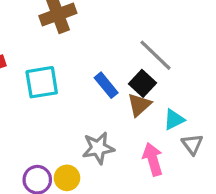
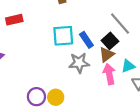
cyan square: (42, 82) -> (63, 36), moved
gray star: (98, 148) -> (79, 63), moved
pink arrow: (153, 159) -> (109, 74), moved

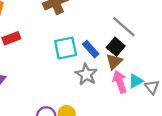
gray star: (79, 63) -> (86, 74), turned -30
cyan triangle: (128, 66) -> (136, 81), moved

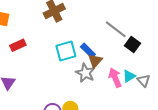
black square: (116, 47) -> (133, 45), moved
brown triangle: (114, 62) -> (95, 61), moved

